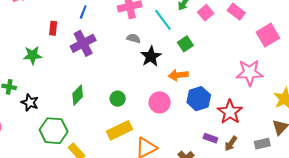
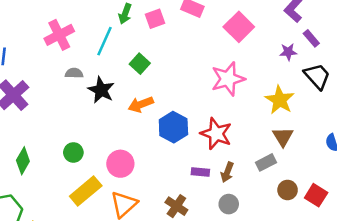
pink square: (206, 13) -> (155, 19), turned 35
cyan line: (163, 20) -> (105, 41), turned 75
pink circle: (160, 102) -> (120, 164), moved

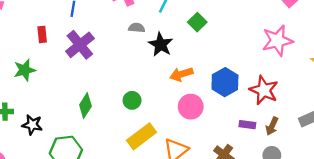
orange arrow: (141, 104) -> (181, 74), moved
pink circle: (120, 164) -> (191, 107), moved

